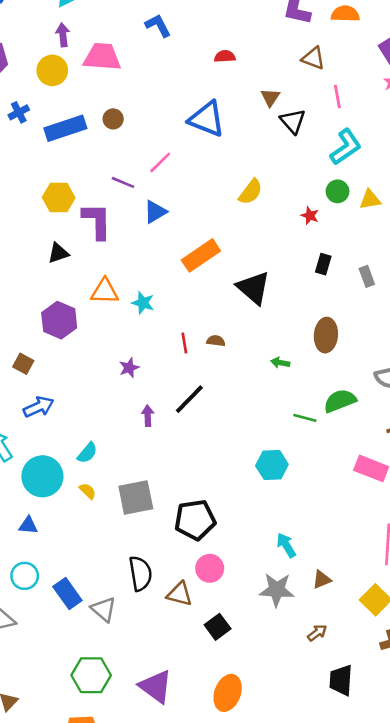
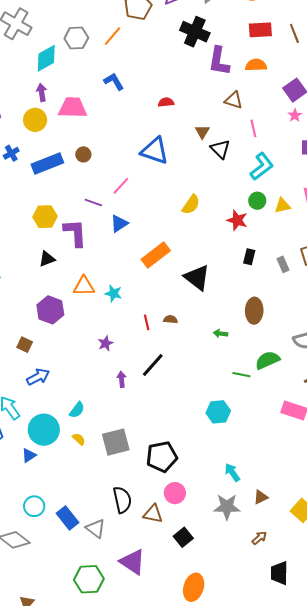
red star: (310, 216) -> (237, 220), size x1.5
blue triangle: (28, 525) -> (29, 455), moved, turned -35
purple triangle: (156, 686) -> (133, 562), moved

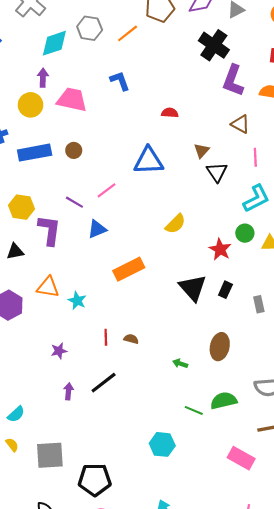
blue triangle: (155, 151) -> (148, 161), turned -32
black triangle: (197, 278) -> (193, 288), moved

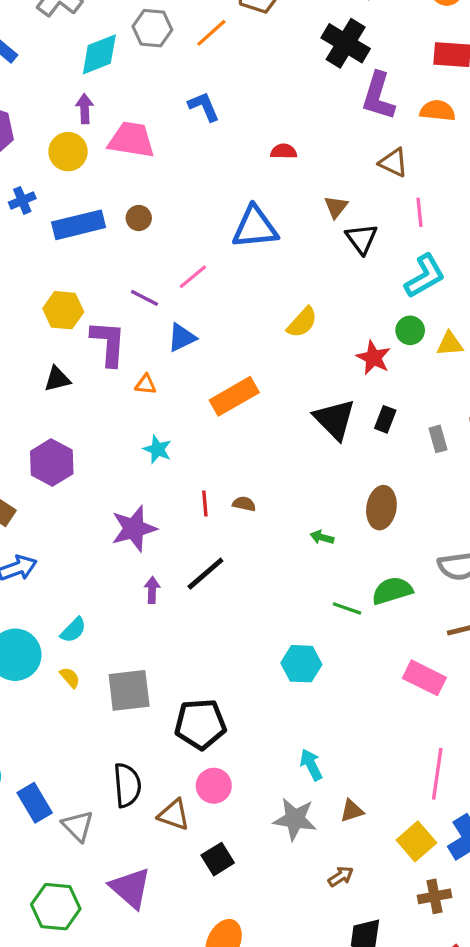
orange triangle: (48, 287) -> (146, 384), moved, size x0.6
purple star: (59, 351) -> (134, 529), size x1.8

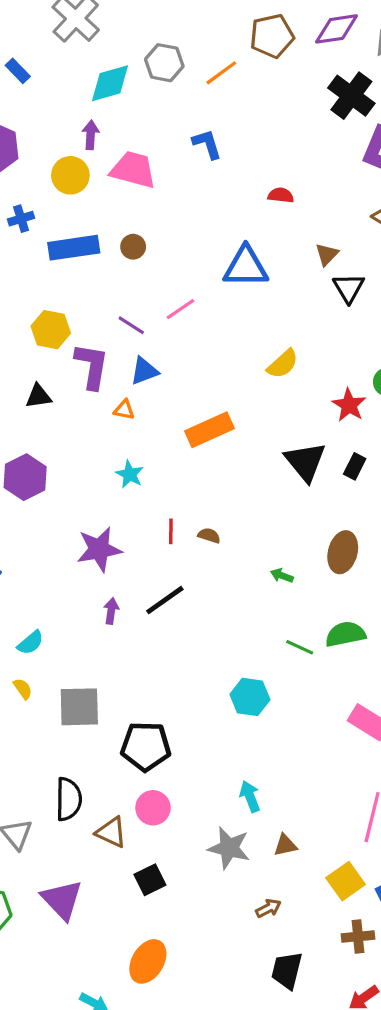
blue triangle: (182, 338) -> (144, 371), moved

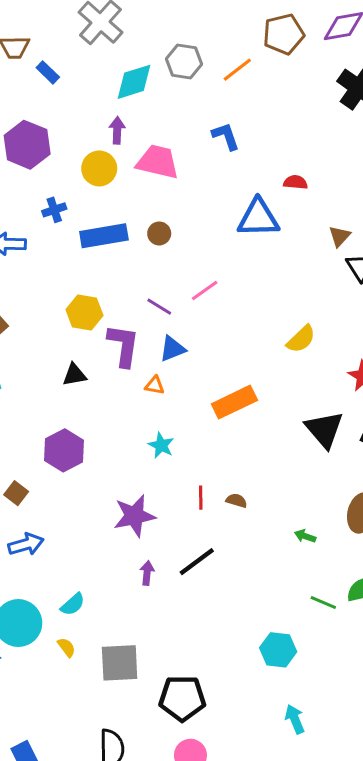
blue triangle: (246, 267) -> (258, 218), moved
cyan arrow: (250, 796) -> (295, 719), moved

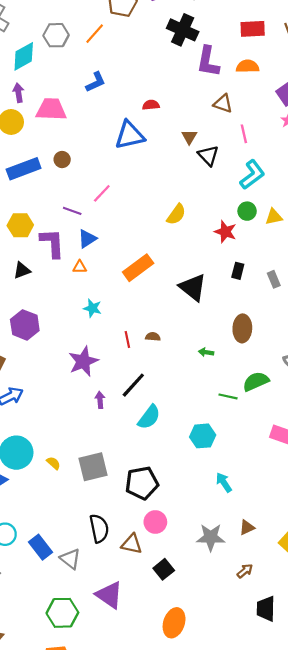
blue L-shape: (226, 136) -> (96, 82), turned 95
black triangle: (324, 430) -> (193, 287), moved
cyan semicircle: (73, 604) -> (149, 417), moved, size x1.4

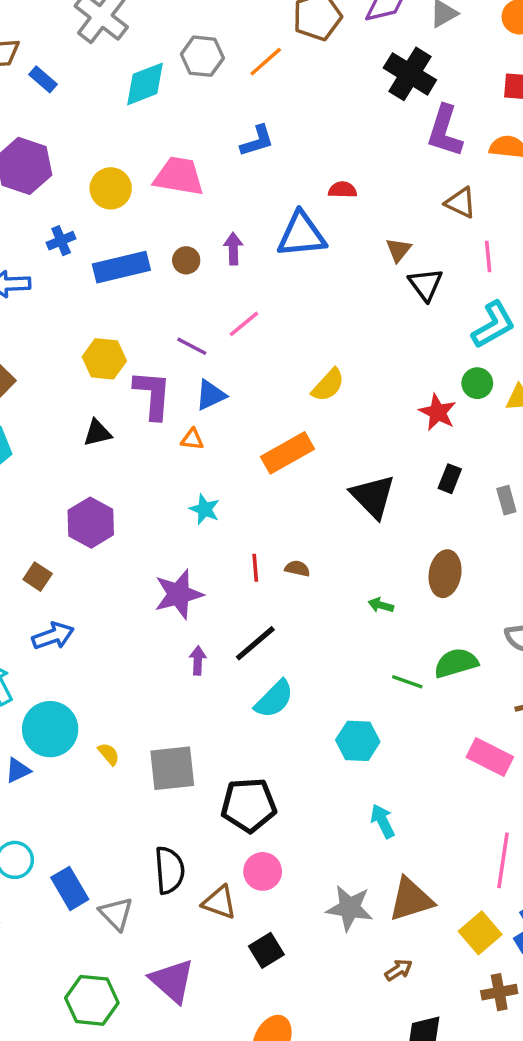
purple arrow: (18, 93) -> (233, 249), moved
yellow semicircle: (176, 214) -> (328, 385), moved
brown triangle: (247, 527) -> (411, 899), size x1.8

